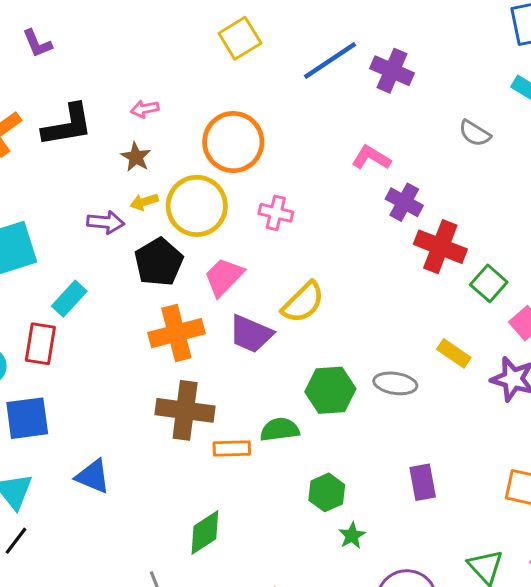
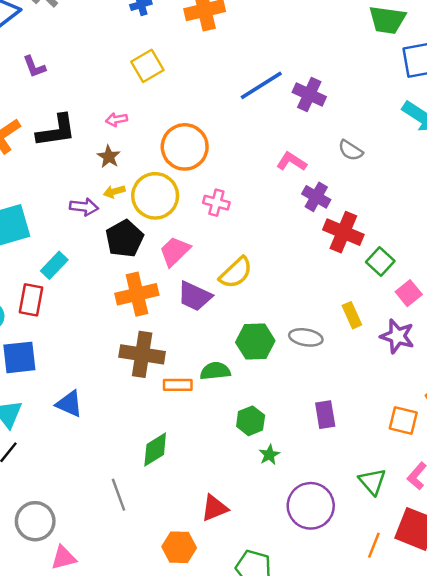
yellow square: (240, 38) -> (147, 66), moved
gray semicircle: (475, 133) -> (351, 150), moved
yellow rectangle: (454, 353) -> (352, 315), turned 30

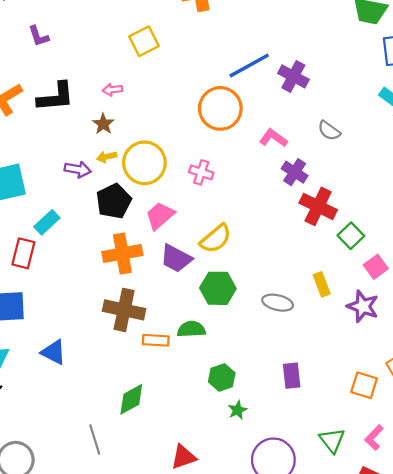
orange circle: (185, 147) -> (220, 108), moved
green hexagon: (255, 341) -> (218, 288), moved

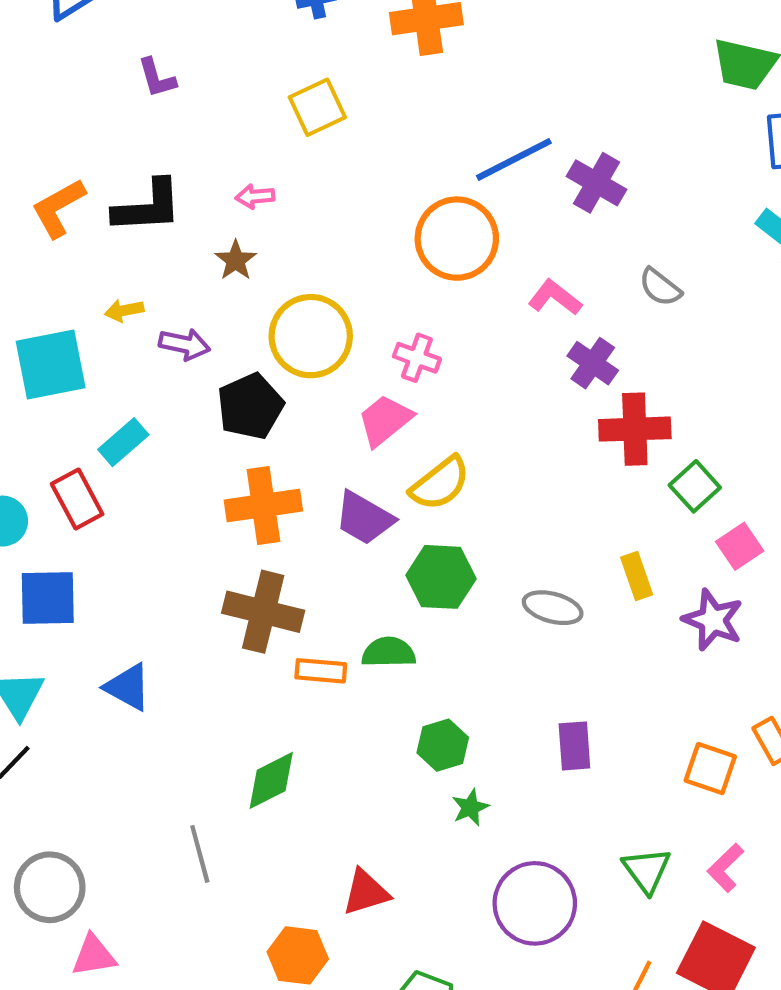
purple L-shape: (39, 36) -> (157, 78), moved
yellow arrow: (107, 157) -> (124, 310), moved
red cross: (318, 206) -> (635, 429), turned -30
pink trapezoid: (160, 216) -> (385, 420), moved
red rectangle: (23, 253) -> (77, 499), turned -44

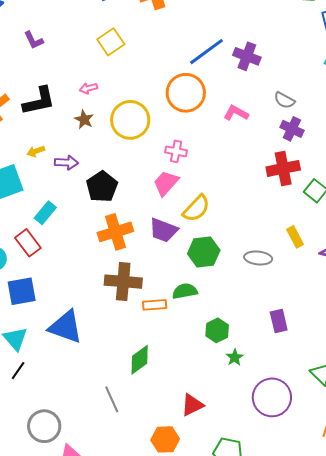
yellow circle: (311, 336) -> (130, 120), moved
purple cross: (593, 363) -> (292, 129), moved
blue triangle: (128, 687) -> (66, 327), size x1.5

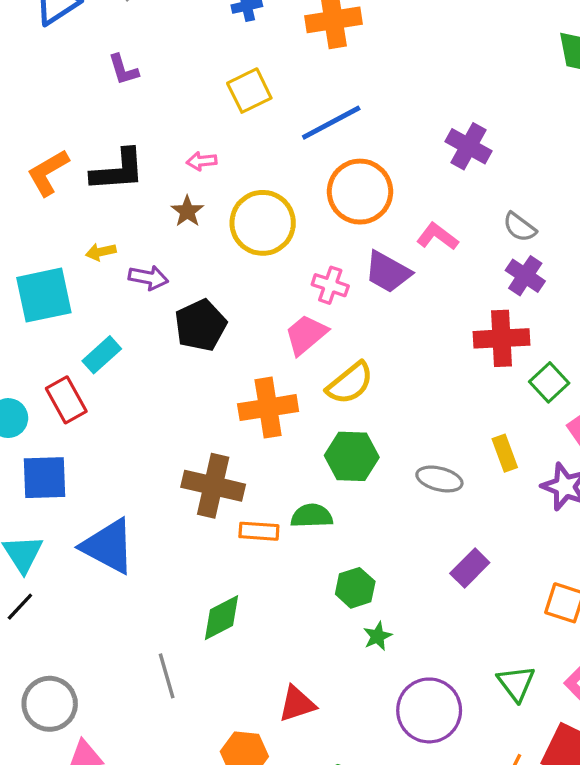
blue line: (207, 52) -> (331, 123), moved
purple trapezoid: (163, 230) -> (388, 272), moved
orange cross: (115, 232) -> (268, 408), moved
purple rectangle: (279, 321) -> (470, 568), moved, turned 50

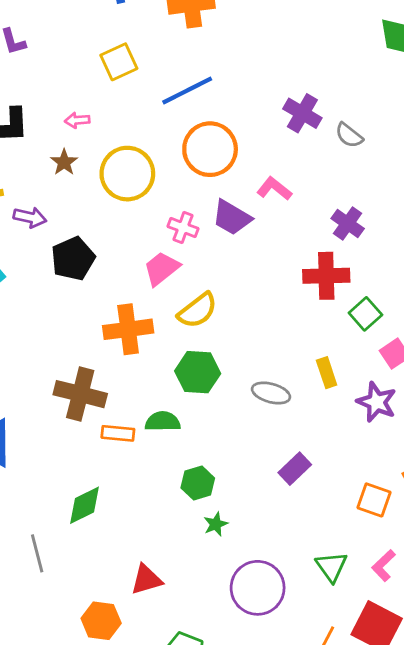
gray semicircle: (520, 227) -> (349, 135), moved

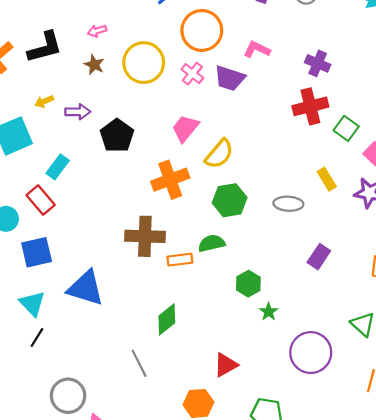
pink cross: (183, 227) -> (192, 74), moved, turned 30

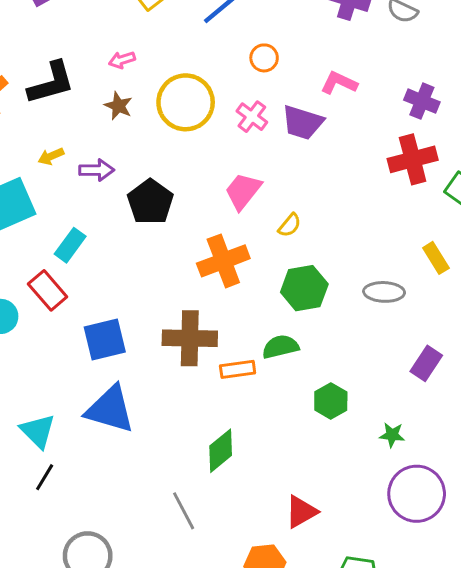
orange circle: (202, 30) -> (264, 58), size x0.5
yellow semicircle: (219, 154) -> (290, 225), size x0.6
blue square: (37, 252) -> (105, 339), moved
green star: (269, 312) -> (392, 435), moved, turned -30

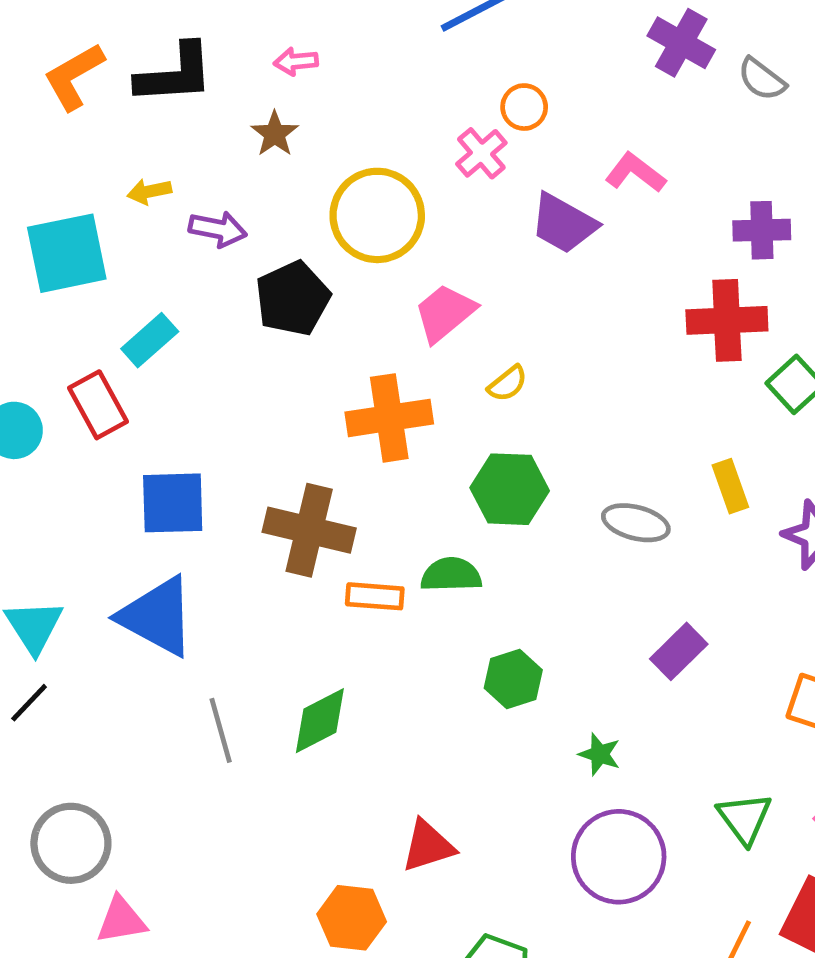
purple cross: (422, 101) -> (762, 230), turned -36
yellow circle: (186, 102) -> (377, 215), moved
pink cross: (252, 117) -> (481, 153), moved
gray line: (184, 511) -> (221, 730), moved

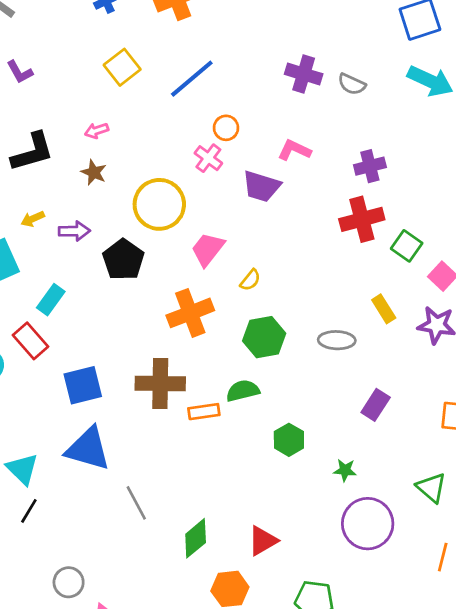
green diamond: (320, 721) -> (196, 538), moved
gray circle: (71, 843) -> (69, 582), size x0.7

